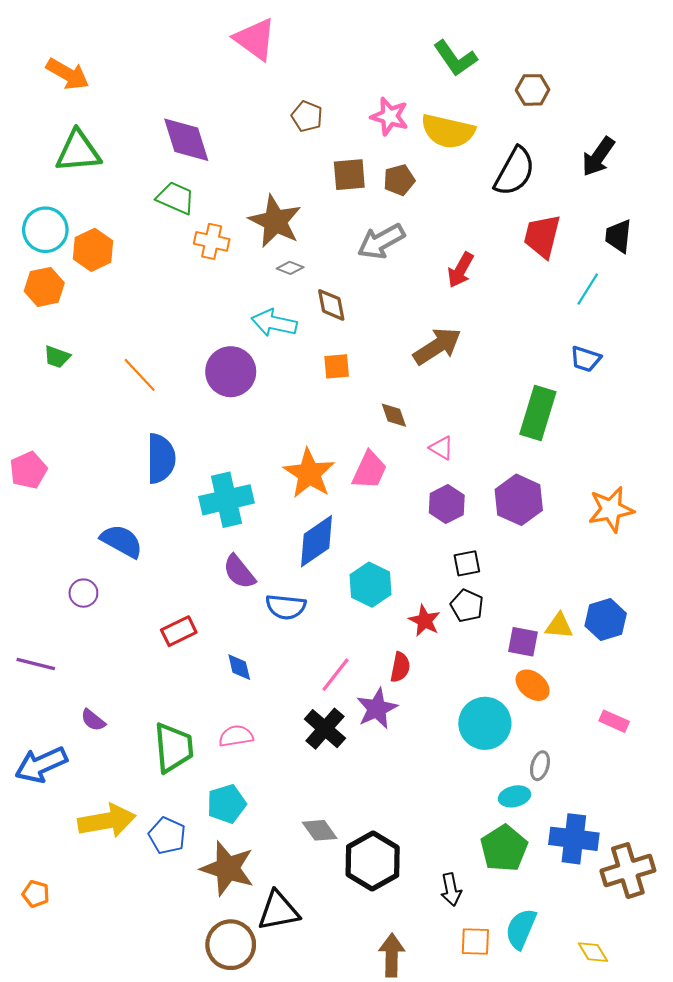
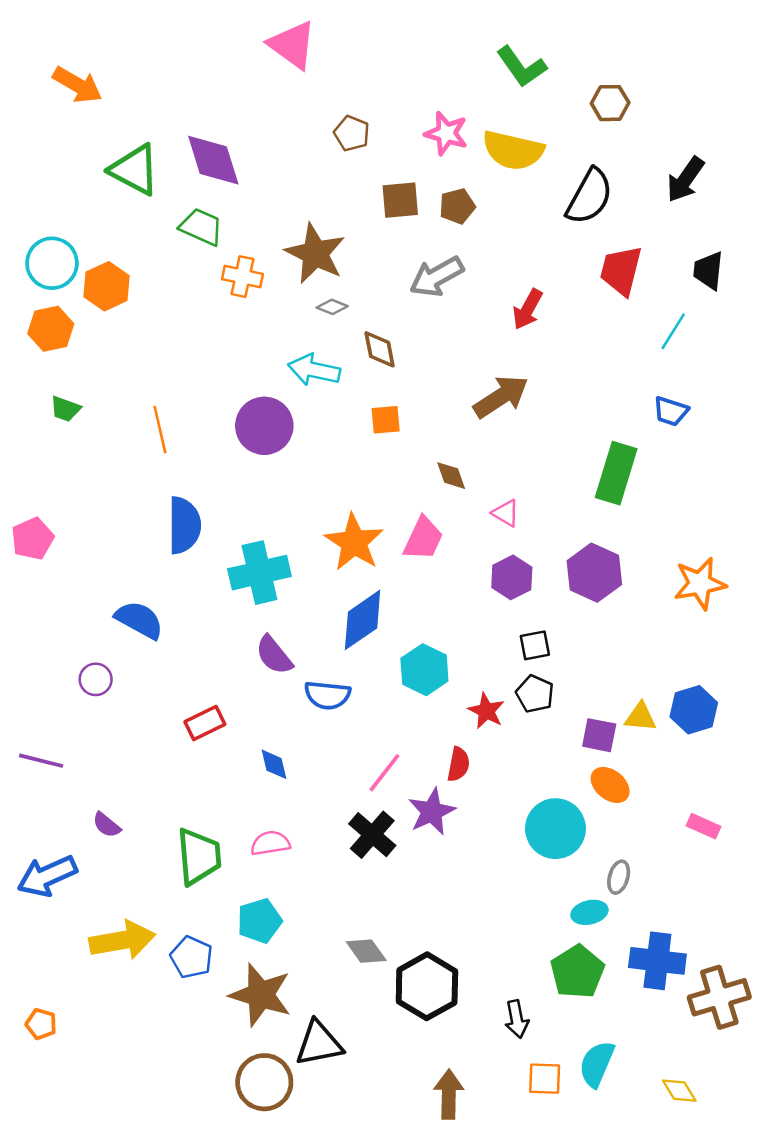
green triangle: (78, 151) -> (134, 170), moved, turned 33
orange line: (140, 375) -> (160, 429), turned 30

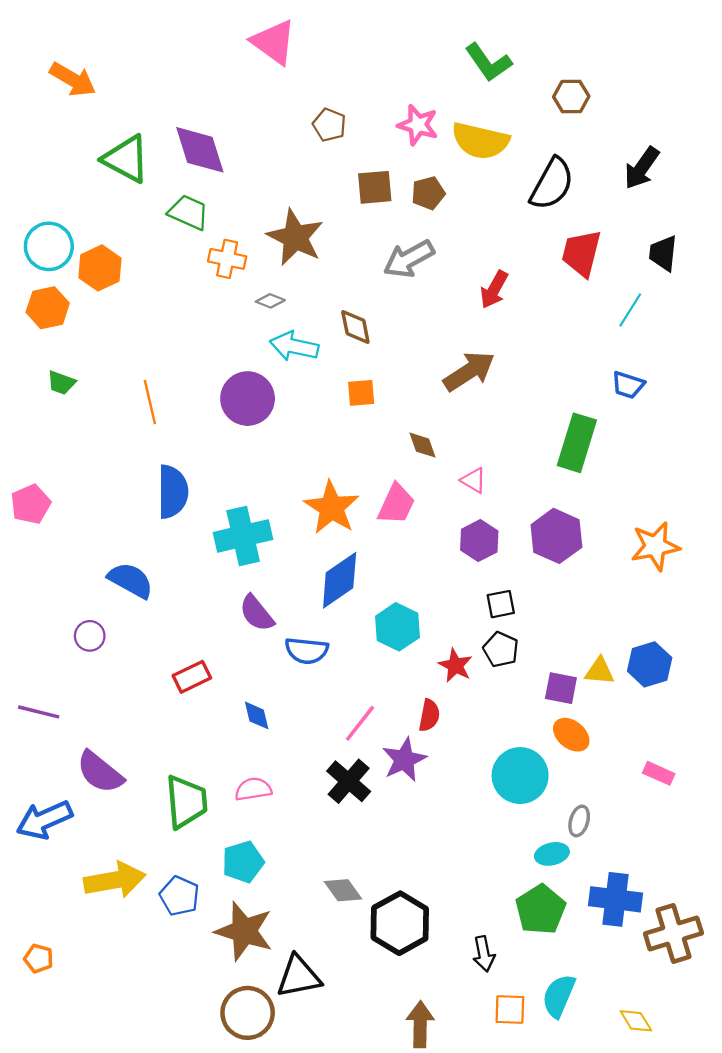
gray diamond: (332, 307) -> (270, 301), moved
purple semicircle: (107, 825) -> (100, 772), size x1.8

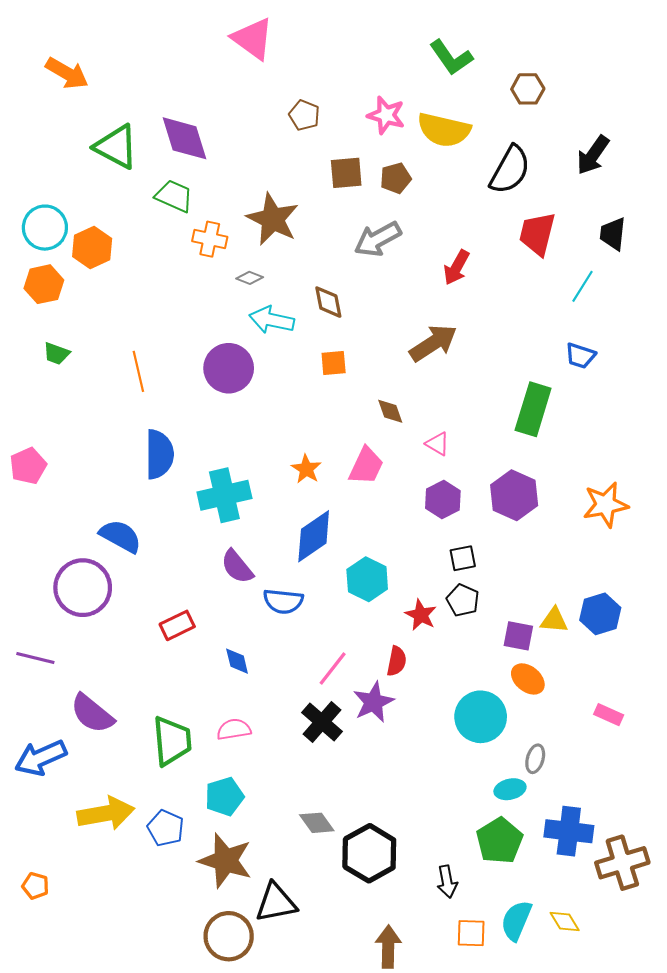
orange star: (332, 508) -> (306, 469), size x0.6
purple circle: (90, 636) -> (83, 588), size x2.0
yellow diamond: (636, 1021) -> (565, 922), moved

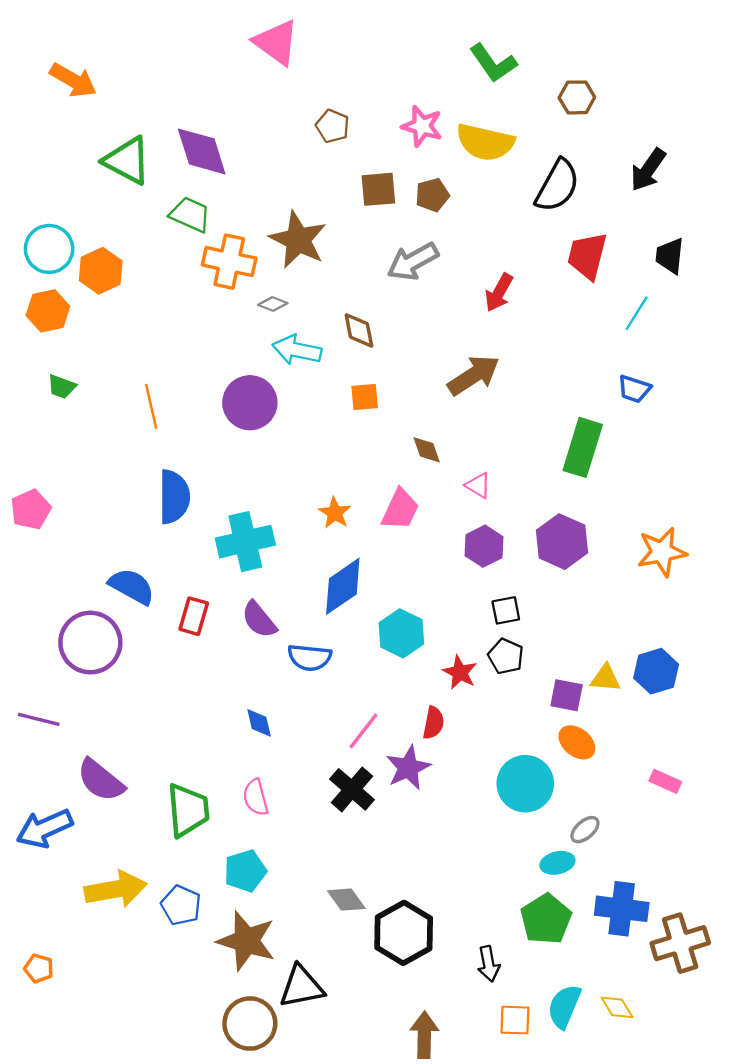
orange cross: (210, 239) -> (229, 262), size x1.4
red rectangle: (177, 625) -> (194, 616), moved, turned -48
pink semicircle: (234, 729) -> (256, 797), turned -96
gray ellipse: (535, 759) -> (585, 830), turned 32

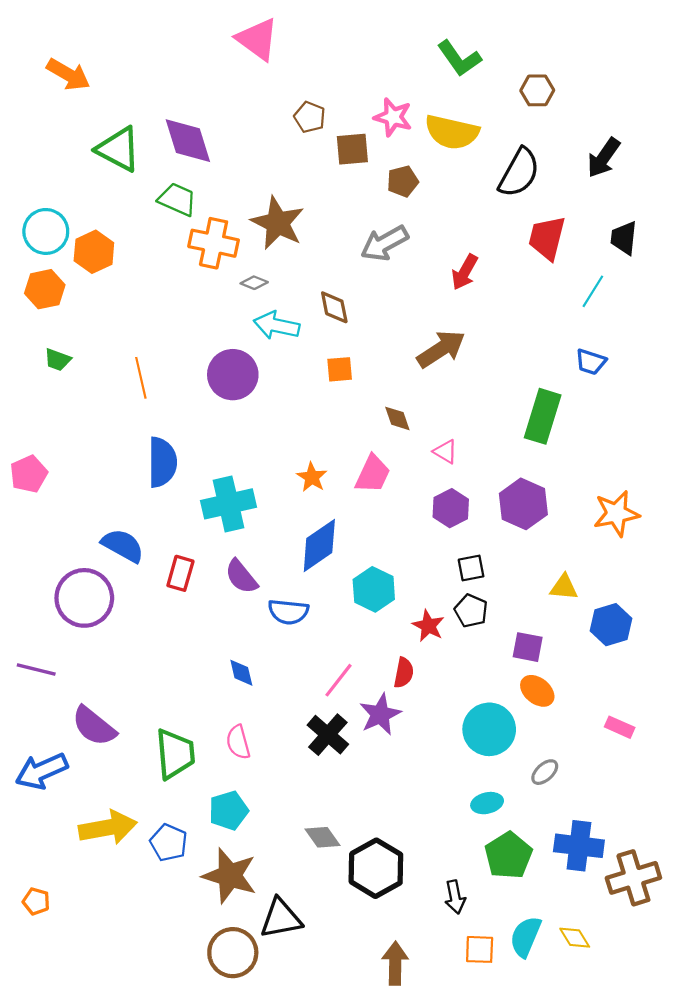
brown square: (378, 189) -> (352, 149), moved
yellow triangle: (606, 678) -> (564, 587), moved
cyan ellipse: (557, 863) -> (487, 803), moved

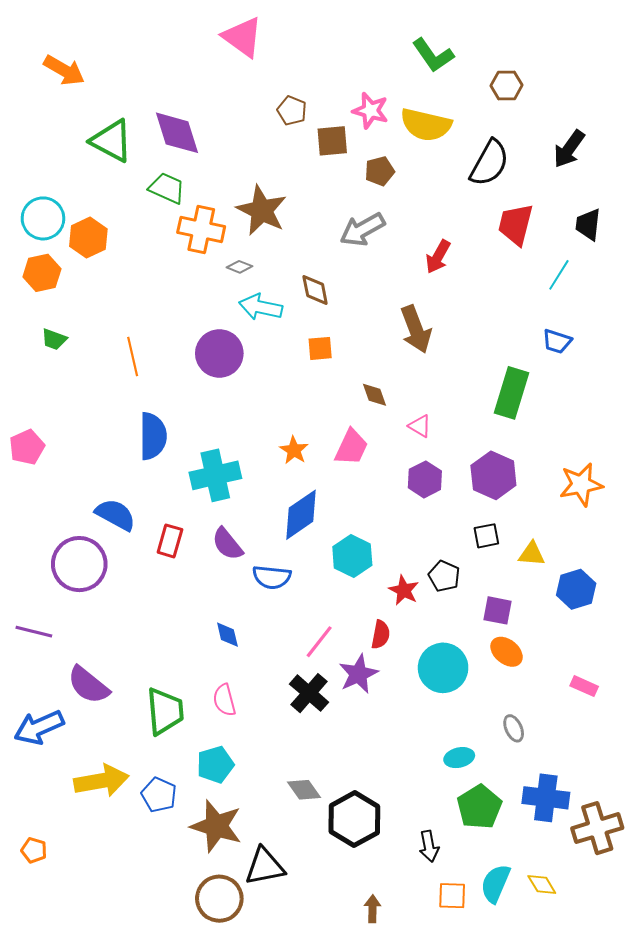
brown arrow: (441, 349) -> (416, 329), turned 102
black square: (471, 568) -> (486, 536), moved
cyan circle: (489, 729) -> (443, 668), moved
gray ellipse: (545, 772) -> (514, 728), turned -72
brown arrow: (395, 963) -> (373, 909), size x0.7

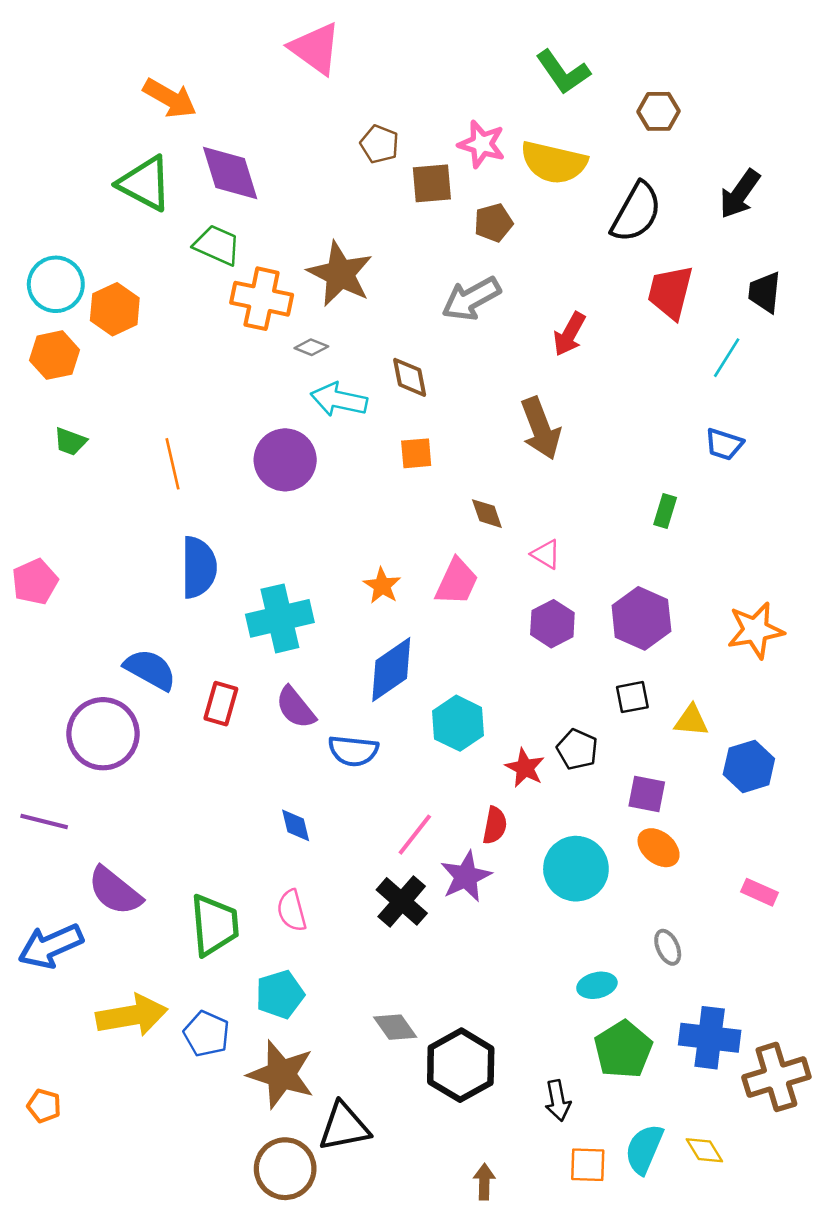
orange arrow: (64, 70) -> (170, 98), moved
green rectangle: (512, 393) -> (665, 511), size x0.5

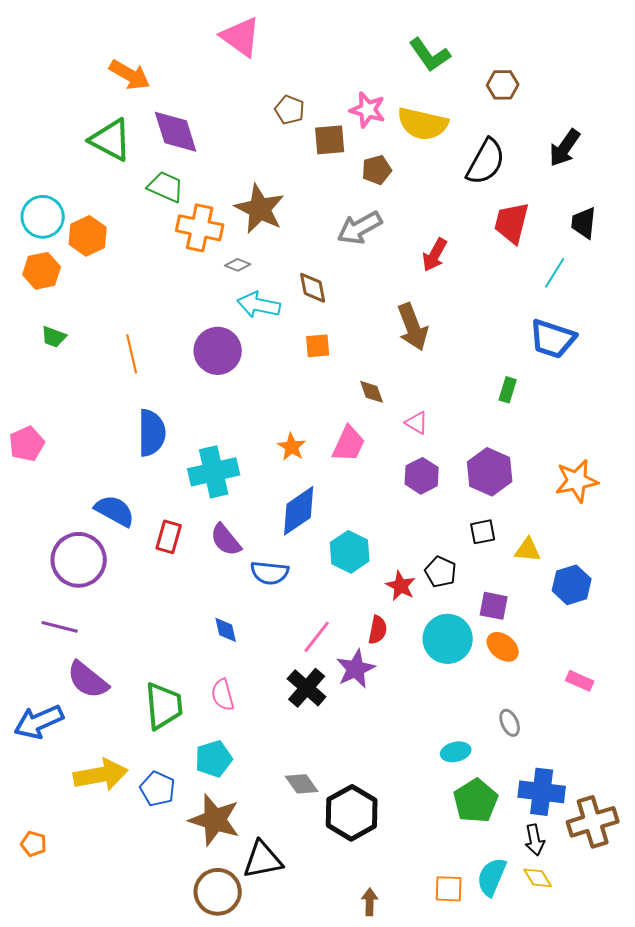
blue trapezoid: (724, 444) -> (553, 339), size x1.6
purple line: (44, 821) -> (60, 627), moved
cyan circle: (576, 869) -> (448, 639), moved
black arrow: (558, 1101) -> (535, 840), moved

